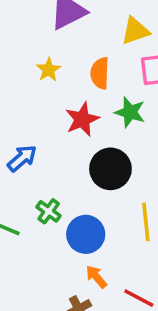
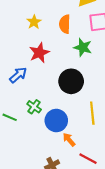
red star: (82, 119) -> (39, 53), moved
orange arrow: (96, 277) -> (69, 140), moved

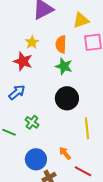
green star: (83, 47) -> (64, 66), moved
red star: (39, 53) -> (23, 61), moved, turned -30
blue circle: (56, 121) -> (36, 159), moved

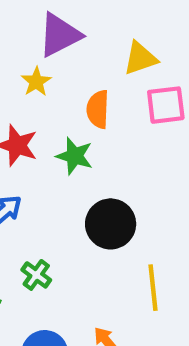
yellow star: (32, 42) -> (36, 82), moved
green star: (64, 66) -> (74, 156), moved

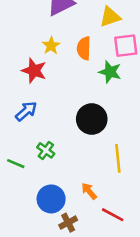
yellow star: (36, 82) -> (51, 46), moved
green star: (74, 156) -> (110, 72), moved

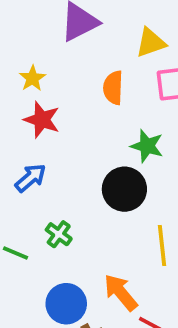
yellow star: (51, 46) -> (32, 78), moved
green star: (110, 72) -> (147, 146), moved
orange arrow: (89, 191) -> (121, 292), size x1.5

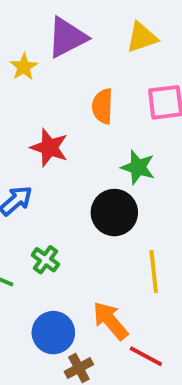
yellow triangle: (151, 43) -> (142, 37), moved
yellow star: (32, 78) -> (24, 67), moved
red star: (42, 120) -> (49, 148), moved

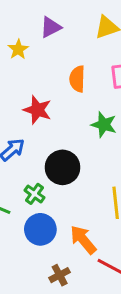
purple triangle: (67, 37) -> (51, 27), size x0.7
black circle: (114, 213) -> (63, 167), moved
blue circle: (53, 333) -> (40, 229), moved

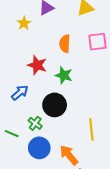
green star: (104, 125) -> (64, 75), moved

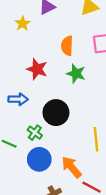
green star: (64, 75) -> (76, 74), moved
blue arrow: (20, 93) -> (18, 99), turned 42

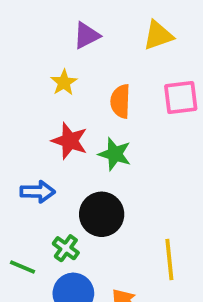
yellow star: (23, 23) -> (64, 82), moved
green star: (76, 74) -> (115, 154), moved

